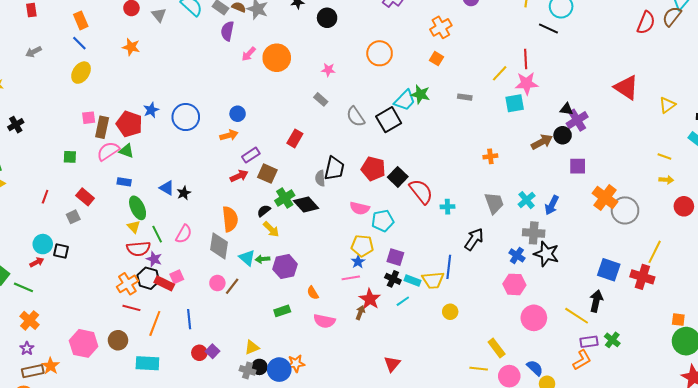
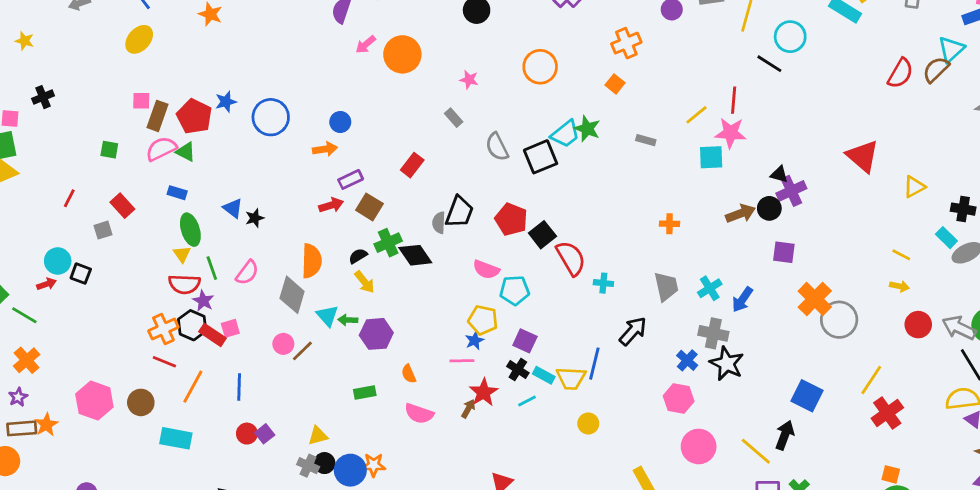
red cross: (642, 277) -> (887, 413), moved, turned 30

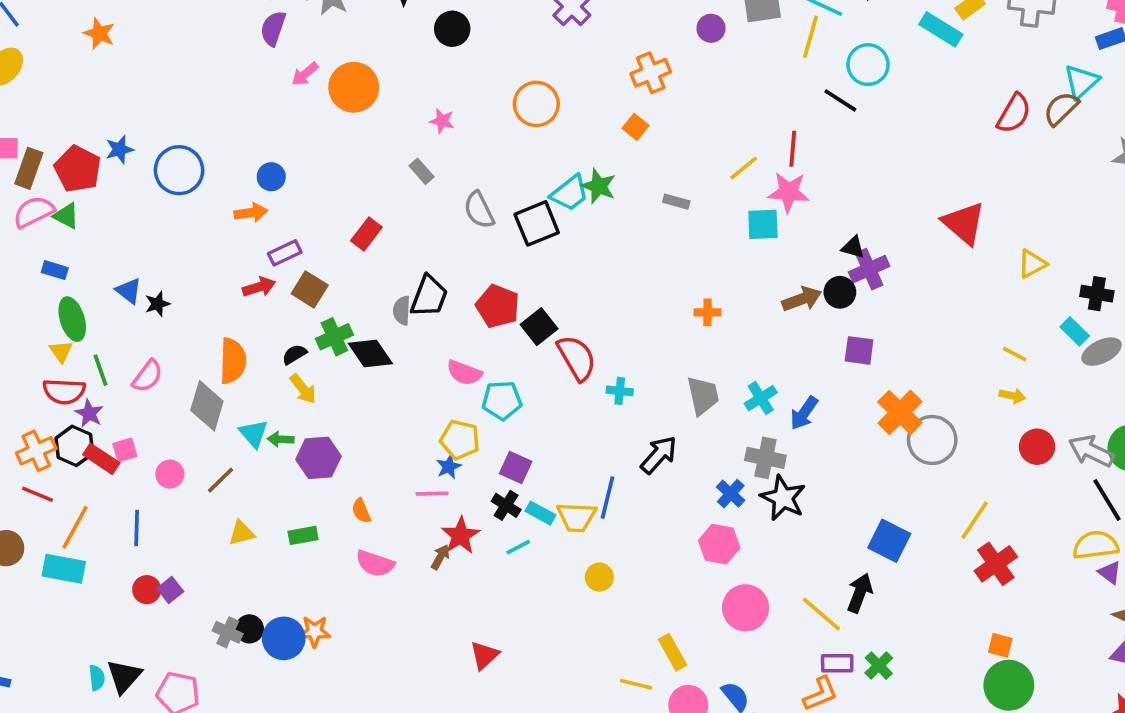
pink circle: (283, 344) -> (170, 474), moved
yellow triangle: (318, 436) -> (242, 533), moved
cyan rectangle: (176, 438) -> (64, 569), moved

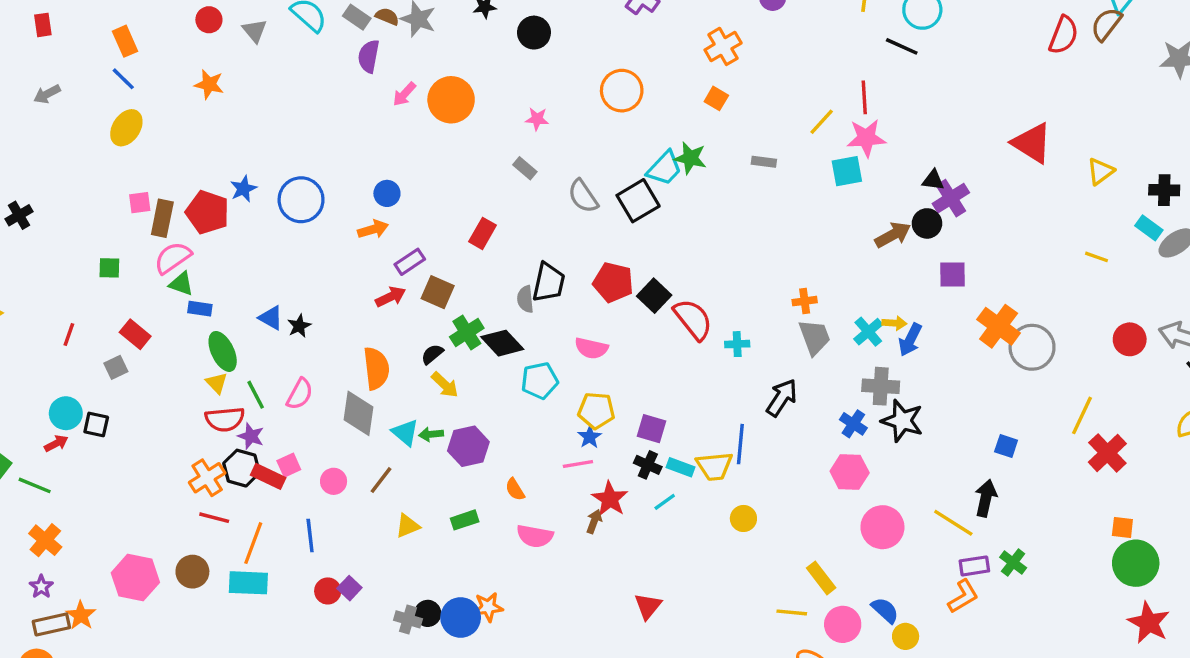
green triangle: (66, 216) -> (181, 284), moved
orange cross: (708, 312) -> (805, 301), moved
yellow arrow: (1012, 396) -> (894, 323), moved
cyan pentagon: (502, 400) -> (540, 381), moved
blue square: (889, 541) -> (1006, 446), size x0.6

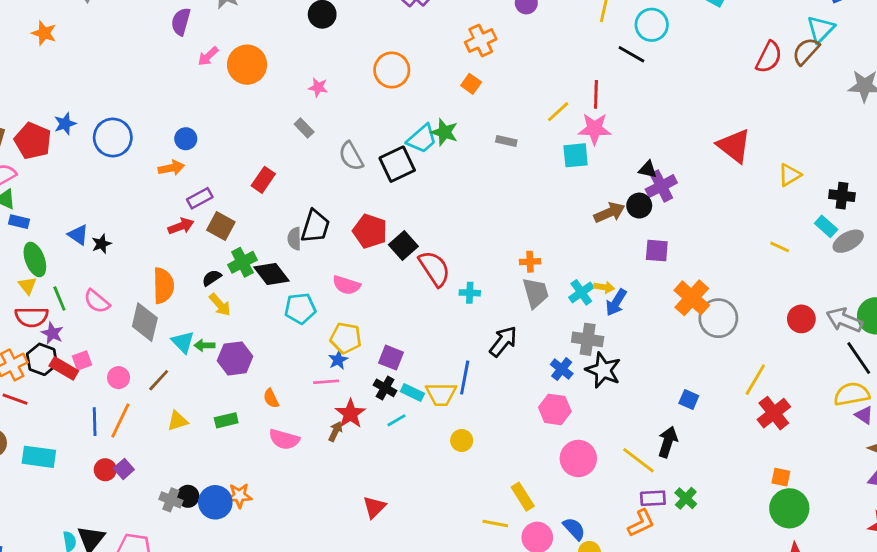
pink semicircle: (300, 394) -> (97, 301), turned 96
orange line: (253, 543) -> (120, 420), moved

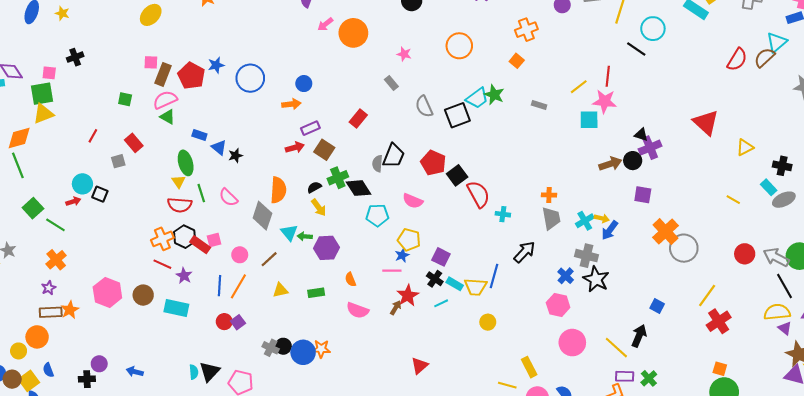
blue rectangle: (19, 222) -> (199, 135), moved
purple star: (52, 333) -> (184, 276), moved

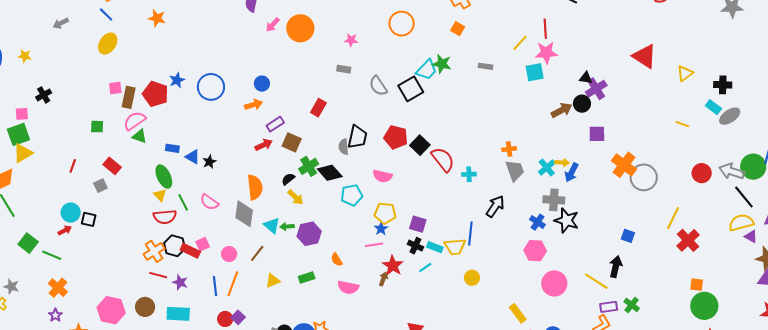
gray rectangle: (391, 83) -> (344, 69), turned -32

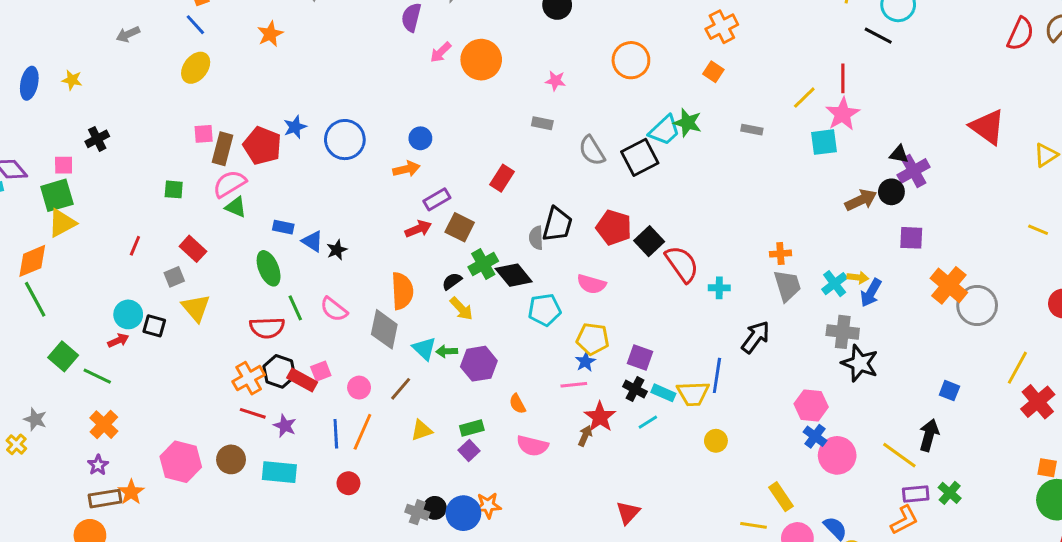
orange star: (157, 18) -> (270, 34), turned 30
pink star: (546, 53) -> (843, 114), turned -30
yellow triangle: (160, 195) -> (196, 308), moved, size x1.5
blue cross: (537, 222) -> (815, 436), moved
purple square: (238, 317) -> (469, 450), moved

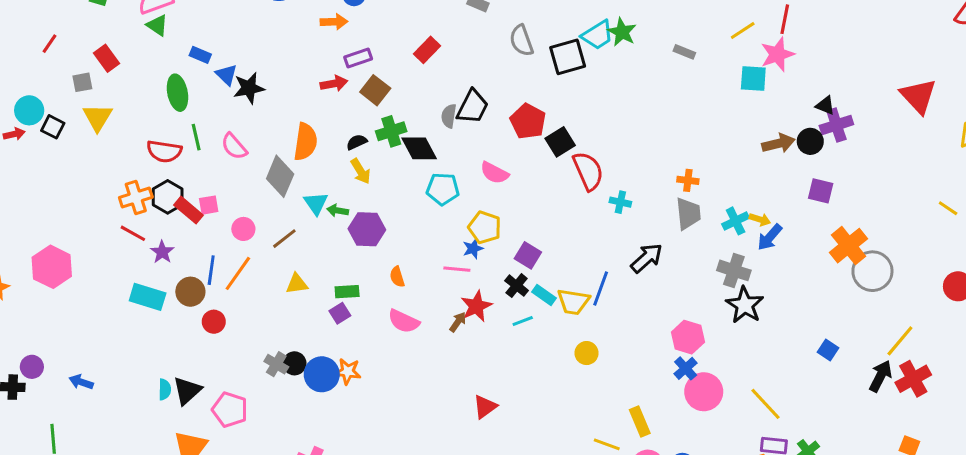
black star: (337, 250) -> (249, 88), size x1.5
black arrow: (929, 435) -> (880, 376), moved
brown circle: (231, 459) -> (190, 292), moved

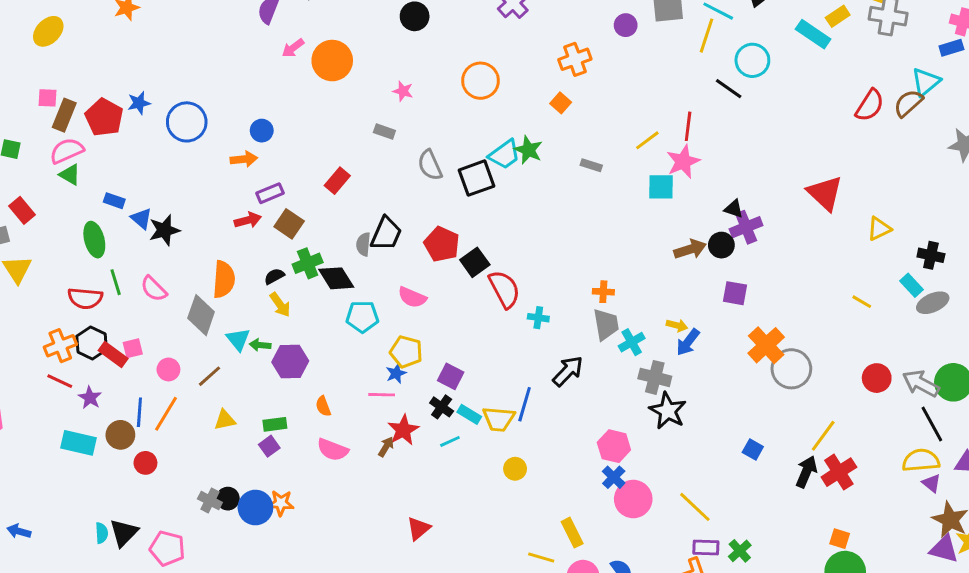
cyan cross: (736, 221) -> (632, 342), moved

